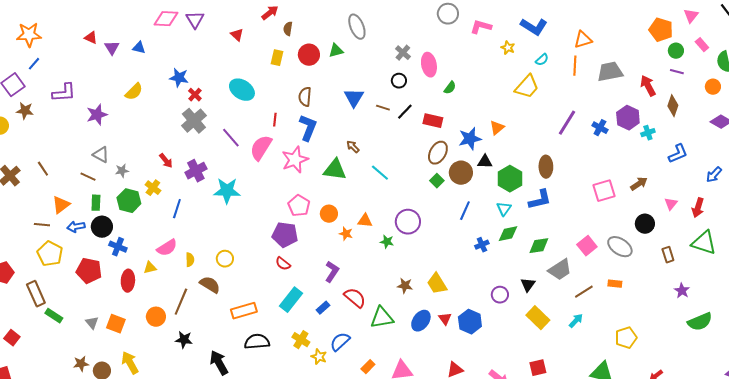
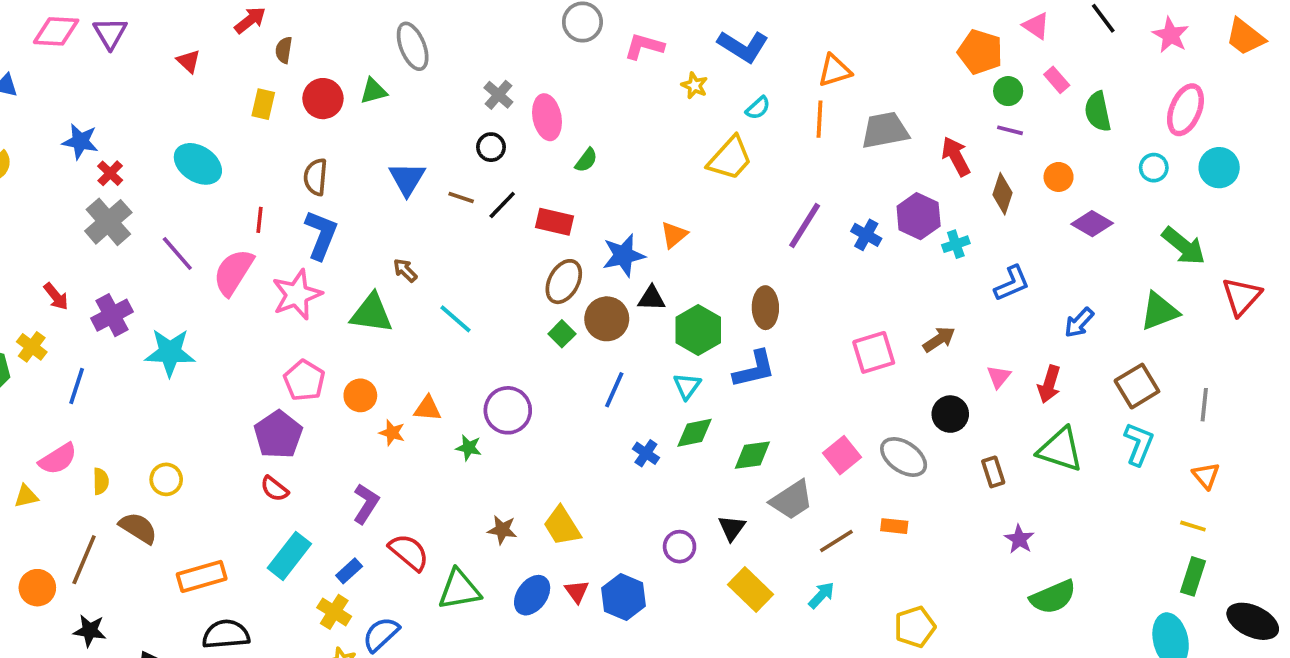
pink triangle: (691, 16) -> (1036, 26), turned -35
orange circle: (713, 87) -> (1059, 177), moved
purple pentagon: (285, 235) -> (278, 435), turned 30
blue cross: (482, 245) -> (646, 453), turned -32
yellow cross: (301, 340) -> (334, 612), moved

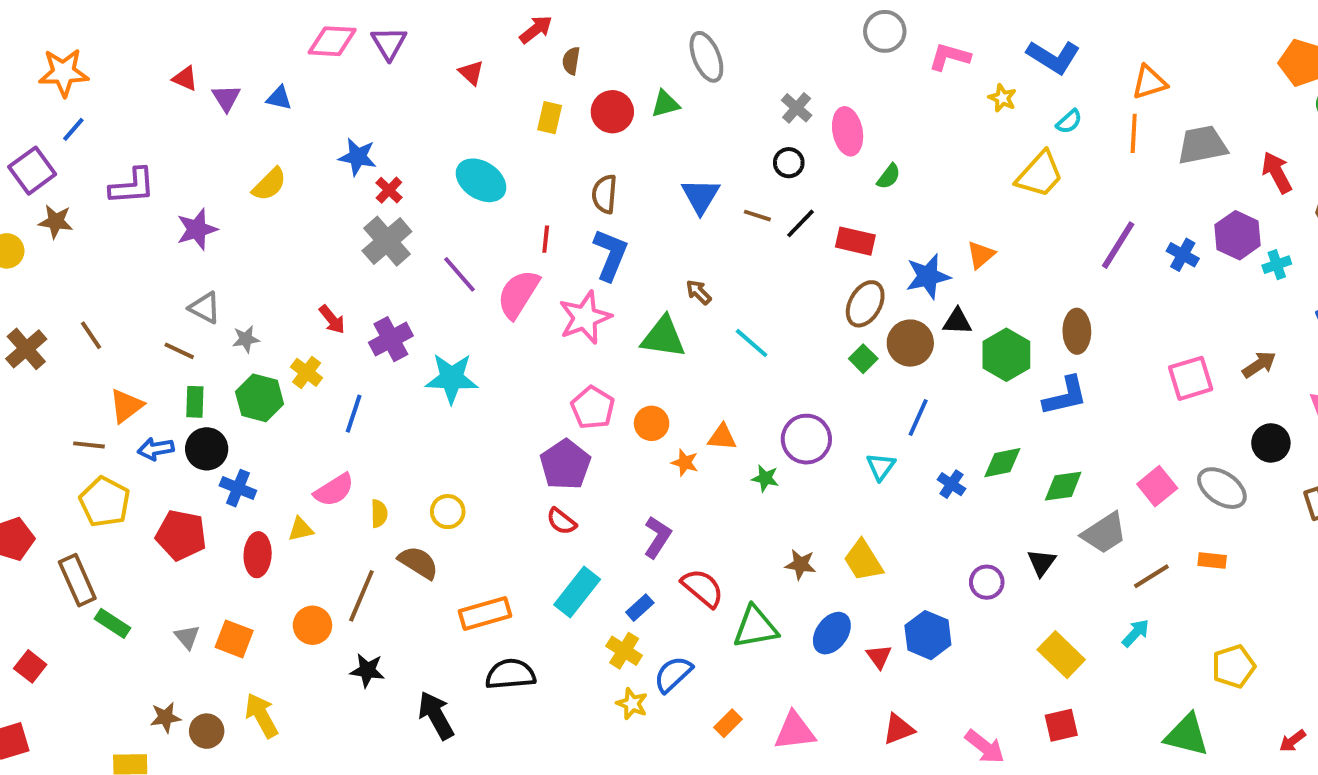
cyan triangle: (687, 386) -> (881, 466), moved
yellow rectangle: (750, 590) -> (1061, 655), moved
red triangle: (577, 591) -> (879, 657), moved

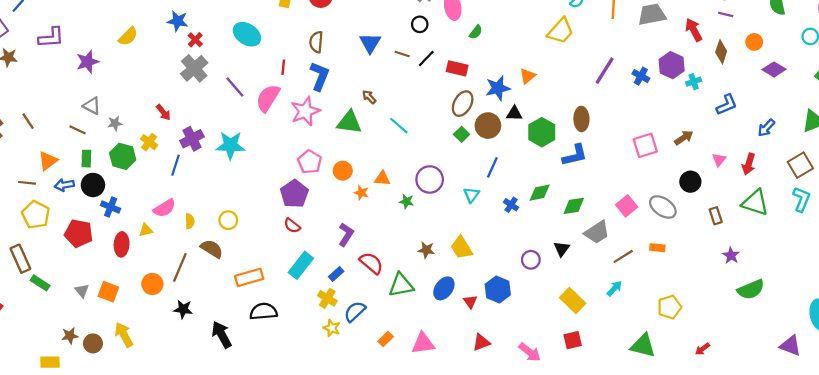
purple cross: (391, 339) -> (192, 139), moved

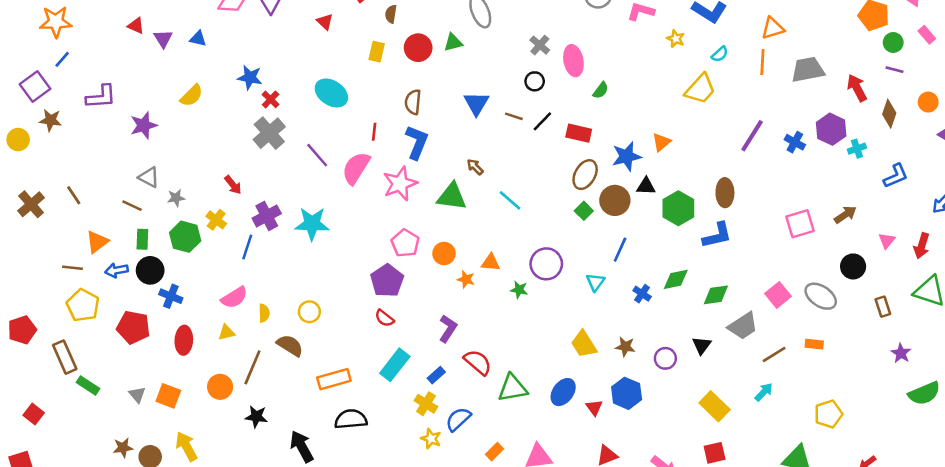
yellow triangle: (146, 230) -> (227, 332), moved
brown star: (426, 250) -> (625, 347), moved

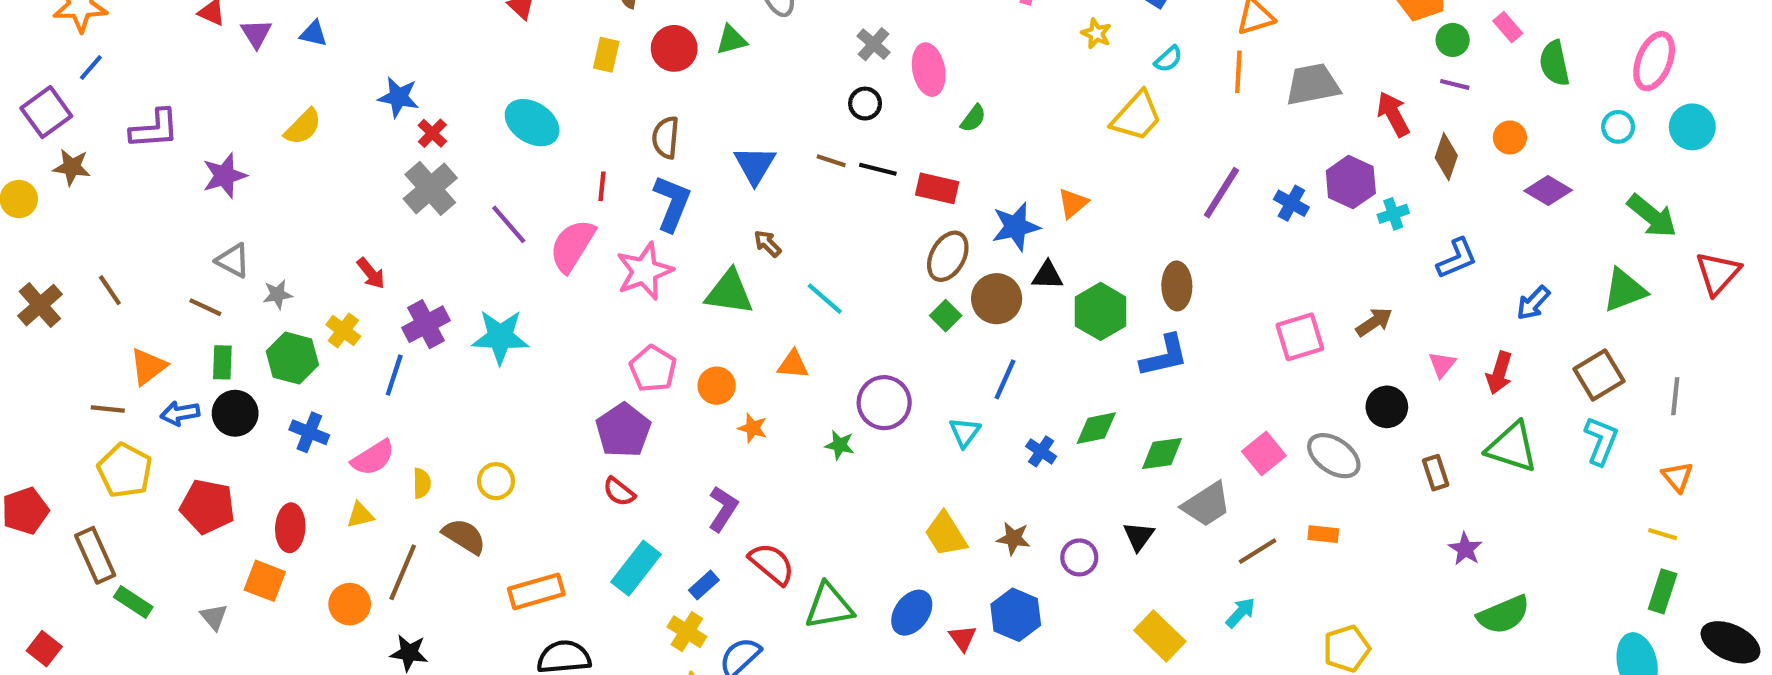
blue triangle: (476, 103) -> (755, 165), moved
black line: (542, 121) -> (878, 169), turned 60
orange triangle: (491, 263) -> (793, 364), moved
blue cross: (171, 296) -> (309, 432), moved
orange square: (168, 396) -> (265, 581), moved

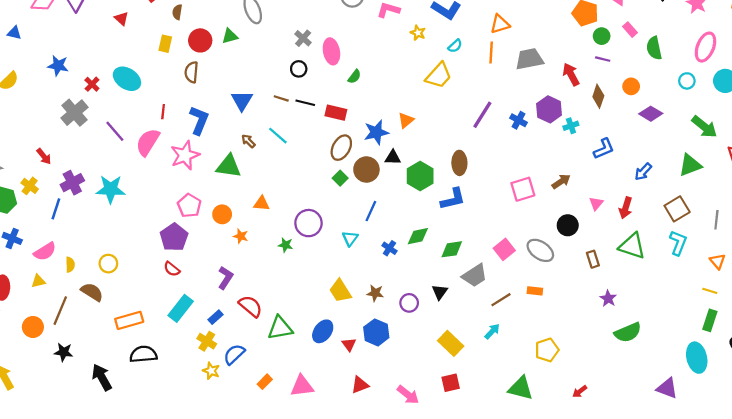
red cross: (432, 133) -> (92, 84), moved
brown semicircle: (666, 137) -> (191, 72), moved
cyan line: (825, 299) -> (278, 136), moved

